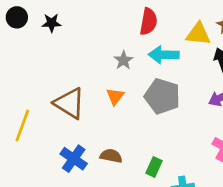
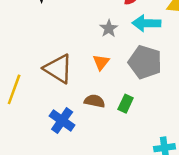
brown semicircle: (111, 156) -> (94, 101), moved
green rectangle: (154, 167) -> (126, 104), moved

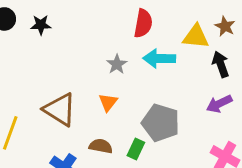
gray pentagon: (145, 62) -> (161, 123), moved

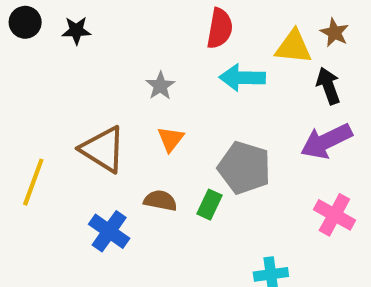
gray star: (117, 64) -> (160, 86), moved
purple arrow: (219, 104) -> (326, 141), size x1.4

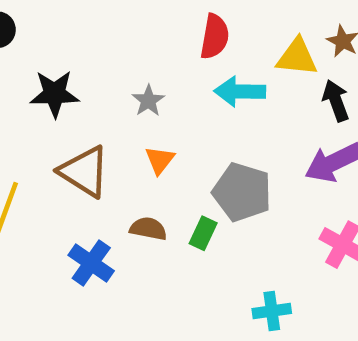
black star: (76, 30) -> (55, 94), moved, size x1.5

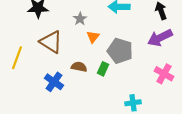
gray star: (148, 101) -> (80, 19), moved
orange triangle: (160, 160) -> (93, 37), moved

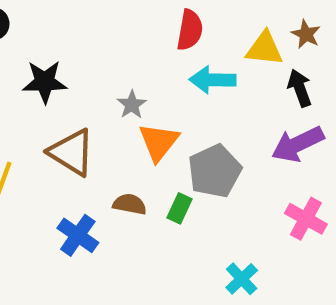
orange triangle: (93, 37) -> (159, 142), size x1.5
gray pentagon: (120, 51) -> (215, 171), turned 30
cyan cross: (133, 103) -> (242, 279), turned -35

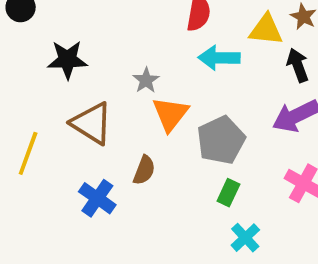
brown semicircle: (130, 204) -> (144, 170), turned 100
green rectangle: (179, 208) -> (228, 193), moved

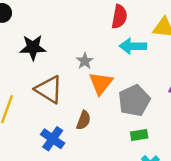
green rectangle: (228, 193) -> (139, 135), turned 56

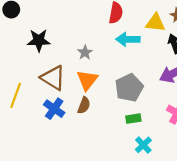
orange triangle: (101, 83) -> (87, 80), moved
blue cross: (53, 139) -> (54, 109), moved

